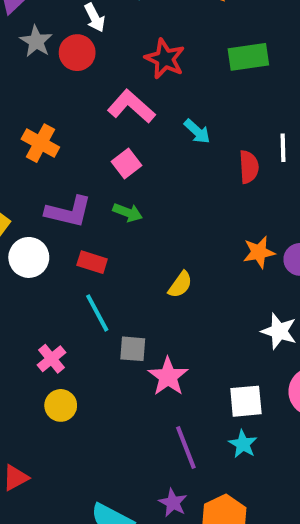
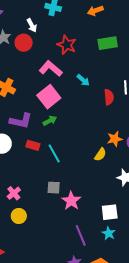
pink square: (126, 164) -> (49, 97), size x1.6
green arrow: (128, 212) -> (50, 121), turned -48
yellow semicircle: (180, 285) -> (100, 155), moved
cyan line: (97, 313) -> (54, 153), moved

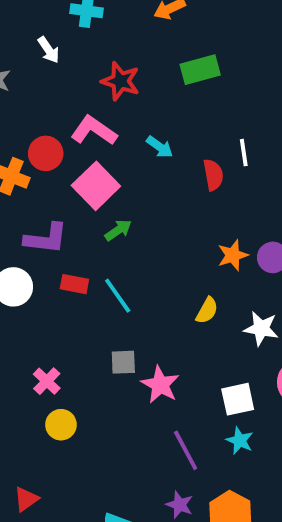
red circle: (24, 43) -> (46, 153), moved
green arrow: (50, 121) -> (118, 230), moved
yellow semicircle: (100, 155) -> (207, 310), moved

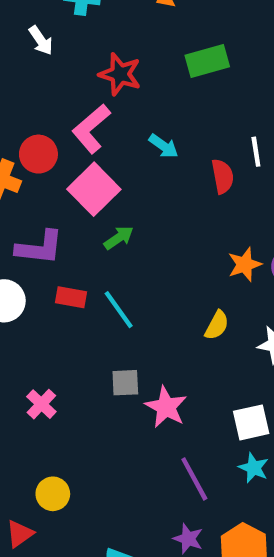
pink L-shape: (94, 131) -> (91, 129), turned -75
yellow circle: (61, 425) -> (53, 494), moved

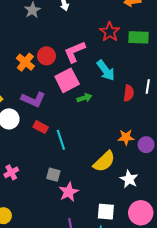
red star: (120, 74) -> (110, 32), moved
cyan arrow: (164, 146) -> (106, 70), size x1.5
green arrow: (119, 238) -> (84, 98), moved
yellow semicircle: (217, 325) -> (104, 161), size x1.6

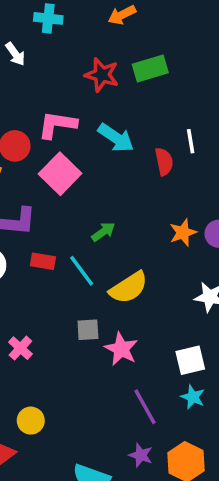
pink L-shape: (75, 52) -> (57, 125), turned 50
green arrow: (84, 98) -> (103, 232), moved
yellow semicircle: (104, 161) -> (129, 288), moved, turned 30

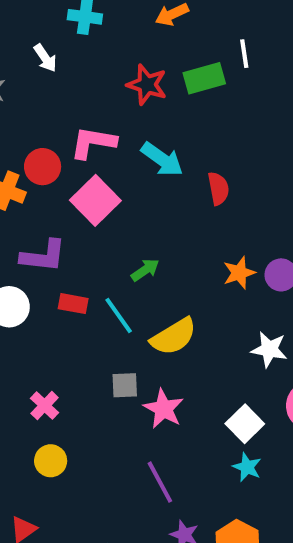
white line: (191, 141) -> (244, 54), moved
white square: (190, 360) -> (245, 424), turned -32
purple line: (145, 407) -> (160, 482), moved
yellow circle: (31, 421) -> (51, 461), moved

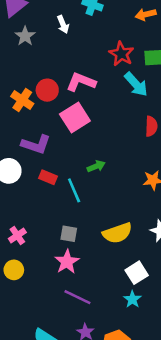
cyan arrow: (162, 159) -> (136, 84), moved
yellow semicircle: (174, 337) -> (117, 233), moved
pink star: (164, 409) -> (67, 262), moved
purple line: (160, 482) -> (77, 297), turned -48

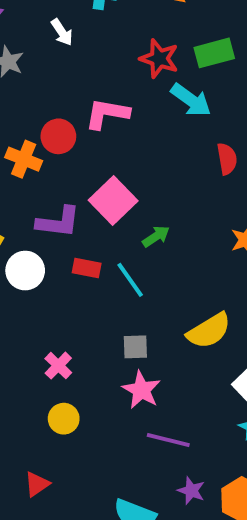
pink square: (75, 117) -> (113, 201), moved

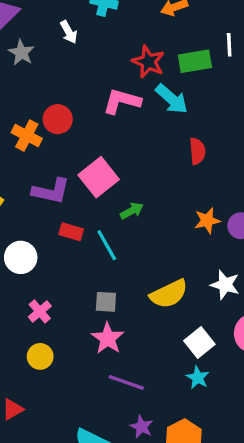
pink L-shape: (107, 114) -> (122, 101), moved
white circle: (25, 271) -> (21, 257), moved

